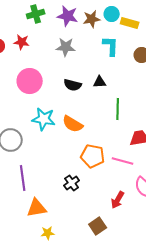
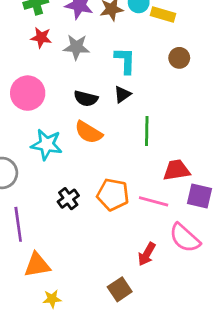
red star: (22, 42) -> (41, 38), moved
cyan L-shape: (111, 46) -> (125, 61), moved
black triangle: (100, 82) -> (122, 94), turned -32
orange semicircle: (73, 124) -> (89, 132), moved
black cross: (72, 183) -> (68, 199), moved

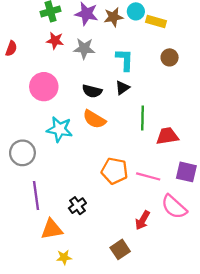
red trapezoid: (177, 170) -> (167, 136), moved
black cross: (68, 199) -> (77, 206), moved

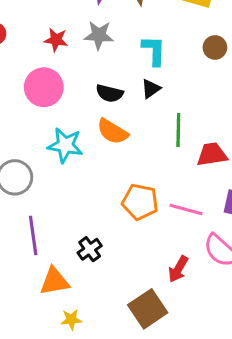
red star: (55, 41) -> (56, 40), moved
brown square: (120, 249) -> (148, 309), size x1.4

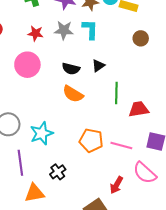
cyan L-shape: (154, 51) -> (90, 29), moved
cyan star: (65, 145) -> (42, 133), moved, turned -30

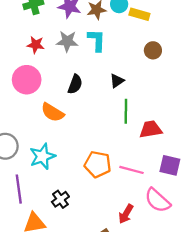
black triangle: (98, 66) -> (117, 81), moved
black semicircle: (71, 69) -> (75, 84), turned -84
orange semicircle: (73, 94) -> (53, 112), moved

